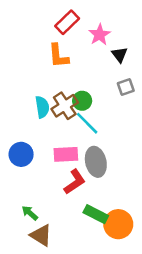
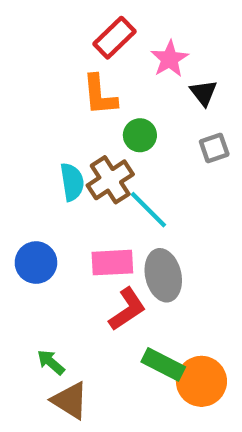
green circle: (82, 101) -> (140, 135), moved

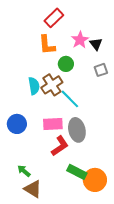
pink star: (170, 59) -> (80, 40), moved

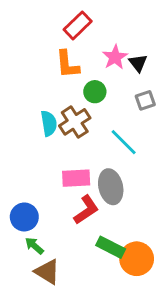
cyan line: (70, 99) -> (124, 142), moved
blue circle: (17, 124) -> (24, 217), moved

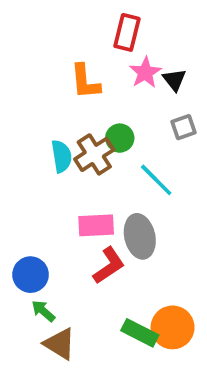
red rectangle: (78, 25) -> (127, 32), moved, turned -32
green circle: (95, 92) -> (120, 138), moved
green rectangle: (111, 247) -> (140, 333), moved

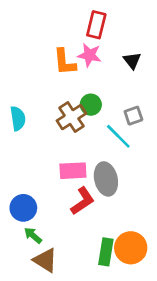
pink star: (145, 73) -> (89, 55), moved, turned -30
gray square: (183, 127) -> (133, 116), moved
cyan semicircle: (61, 156) -> (18, 118), moved
green rectangle: (140, 333) -> (106, 252), turned 72

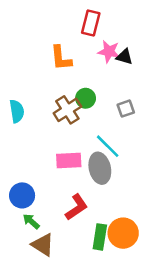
pink star: (89, 55) -> (109, 52), moved
black triangle: (132, 61) -> (124, 57), turned -36
cyan line: (118, 136) -> (108, 146), moved
red L-shape: (83, 201) -> (76, 207), moved

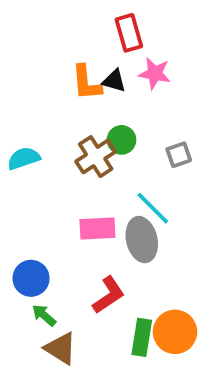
red rectangle: (91, 23) -> (129, 33), turned -30
black triangle: (124, 57) -> (114, 81), moved
cyan semicircle: (17, 111) -> (24, 158), turned -100

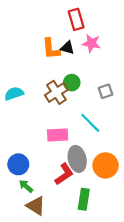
gray ellipse: (142, 240) -> (77, 159), moved
orange circle: (175, 332) -> (106, 165), moved

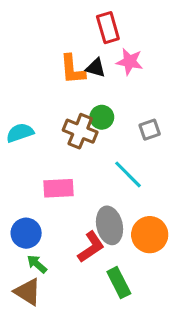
brown cross: (56, 92) -> (80, 131), turned -35
pink rectangle: (58, 135) -> (59, 188), moved
green rectangle: (84, 199) -> (119, 283), turned -36
brown triangle: (36, 206) -> (28, 292), moved

